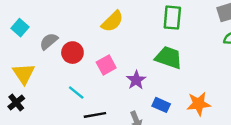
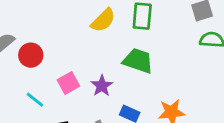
yellow semicircle: (112, 21) -> (103, 20), moved
pink square: (106, 65) -> (68, 83), moved

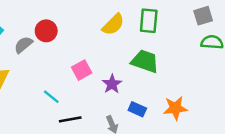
red circle: (31, 55) -> (46, 31), moved
pink square: (68, 83) -> (82, 70), moved

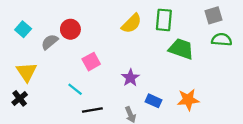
green trapezoid: (145, 61) -> (181, 49), moved
pink square: (82, 70) -> (91, 62), moved

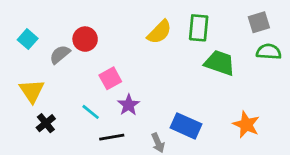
purple star: (130, 78) -> (129, 105), moved
black cross: (20, 98) -> (46, 123), moved
orange star: (188, 100) -> (246, 125), moved, turned 30
blue rectangle: (153, 101) -> (186, 126), size x1.5

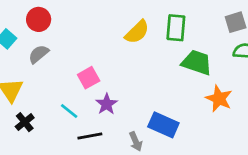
red circle: (85, 39) -> (39, 19), moved
orange star: (246, 125) -> (219, 99), moved

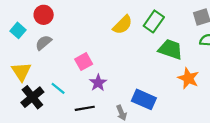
green rectangle: (176, 28) -> (154, 21), turned 30
cyan line: (69, 111) -> (58, 88), moved
black cross: (25, 122) -> (32, 97), size x1.5

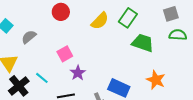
red circle: (44, 15) -> (61, 12), moved
orange star: (188, 78) -> (156, 80), moved

